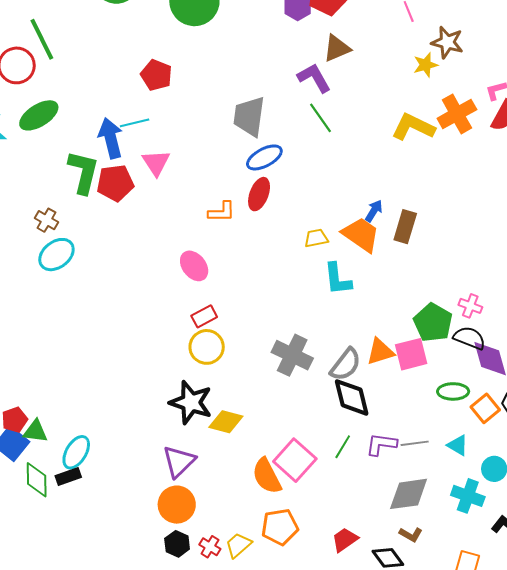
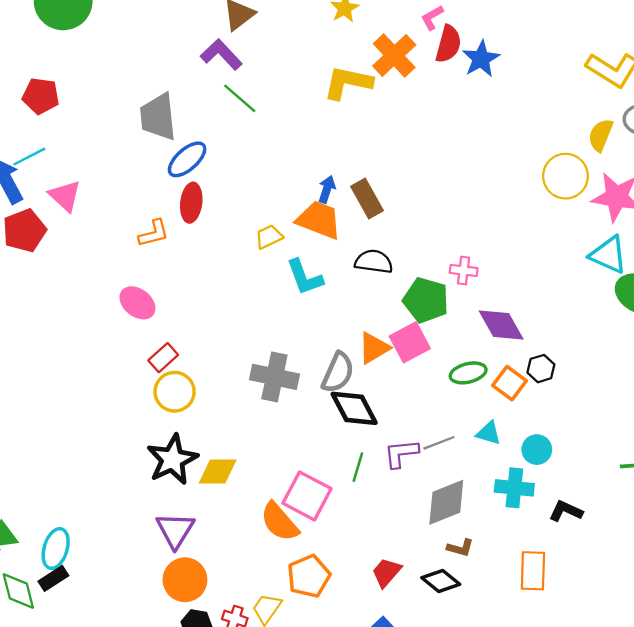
brown rectangle: (405, 227) -> (367, 198), turned -32
black semicircle: (469, 338) -> (374, 262), moved
black star: (191, 402) -> (172, 459), turned -30

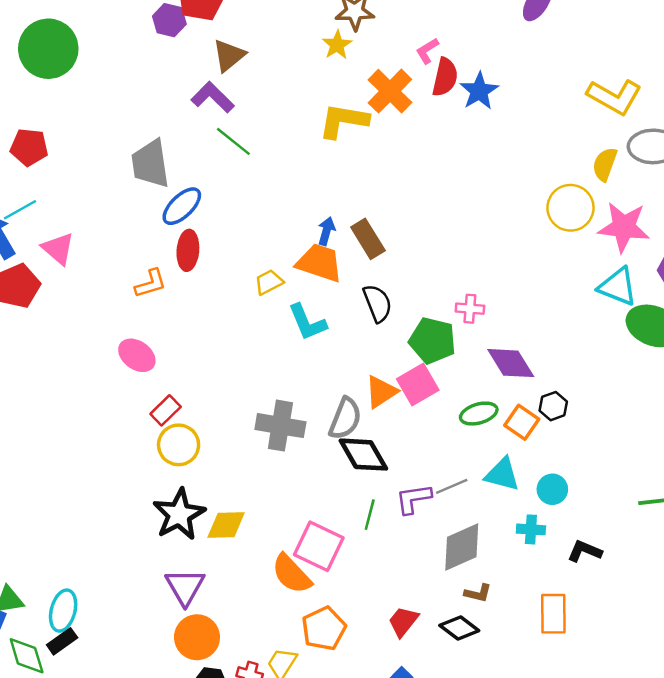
black semicircle: (374, 262) -> (377, 303), turned 63
cyan triangle: (489, 433) -> (502, 474), size x1.4
cyan cross: (514, 488) -> (531, 529), size x0.7

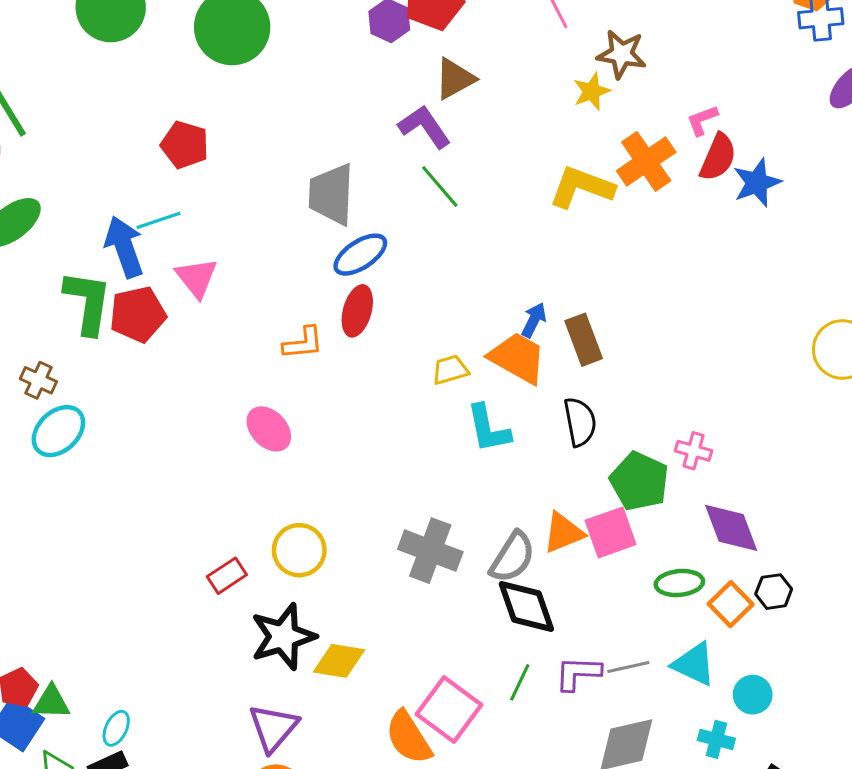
red rectangle: (166, 410) -> (227, 576), moved
cyan ellipse: (63, 611) -> (116, 728), size x0.7

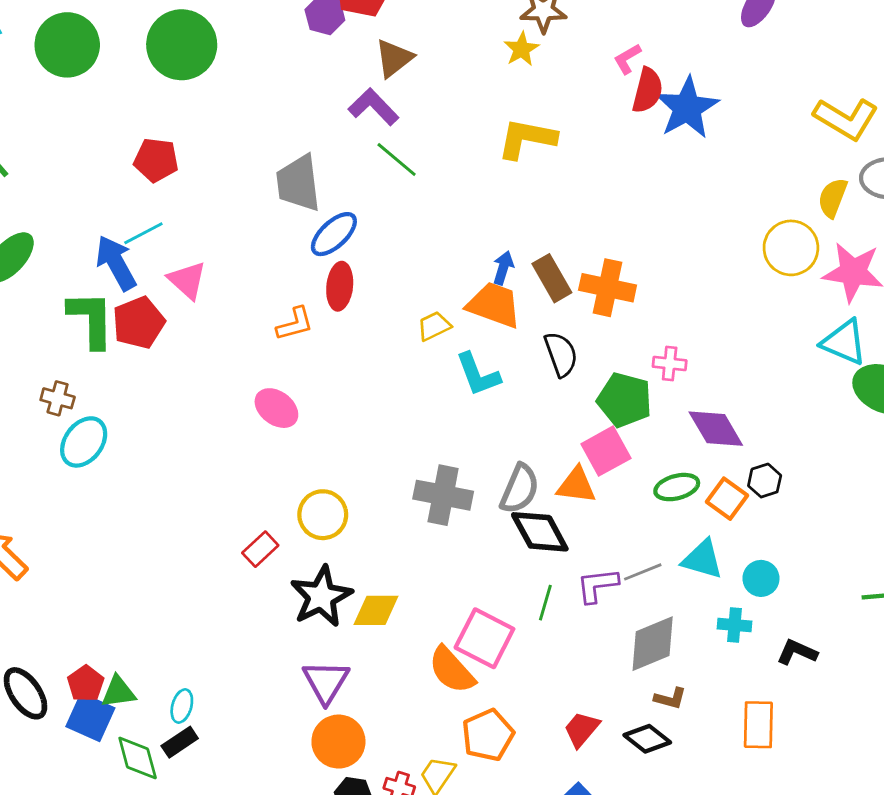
orange cross: (646, 161) -> (608, 288), moved, turned -34
blue star: (757, 183) -> (687, 108), size x1.4
orange triangle: (563, 533) -> (576, 485), moved, turned 39

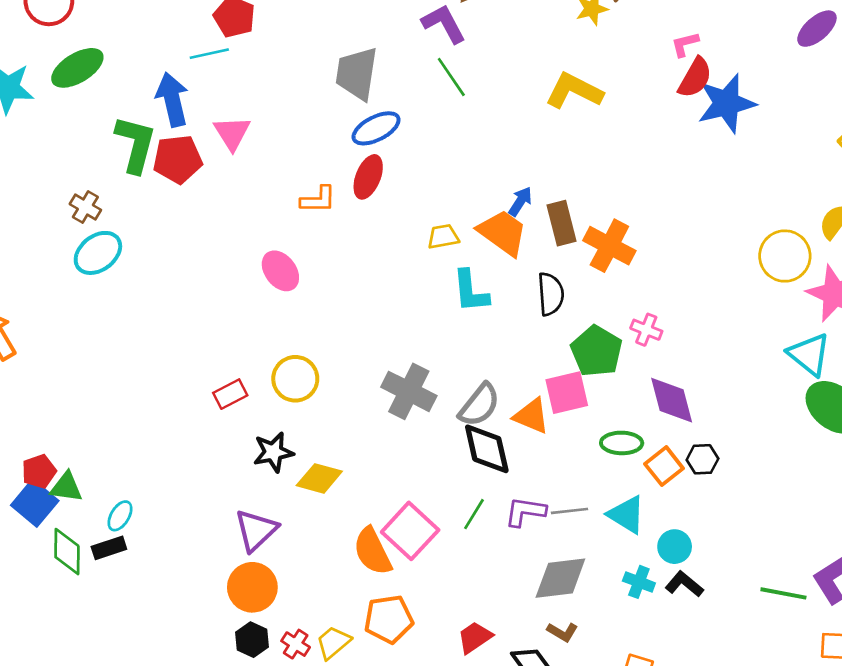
cyan line: (143, 233) -> (209, 54), moved
black star: (321, 596) -> (273, 452), size x0.7
black L-shape: (797, 652) -> (684, 584), moved

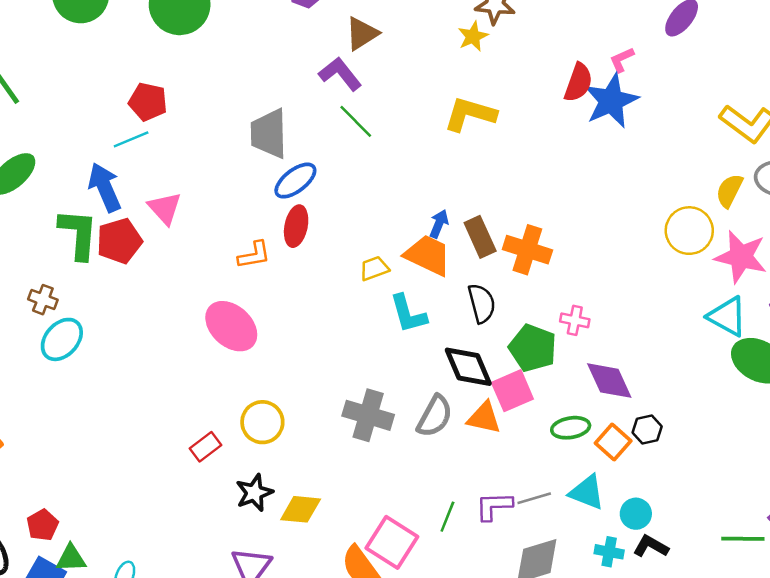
pink L-shape: (685, 44) -> (622, 60), moved
pink ellipse: (280, 271) -> (231, 326), size x1.4
black diamond: (487, 449) -> (468, 367), moved
red pentagon: (39, 471) -> (42, 525), moved

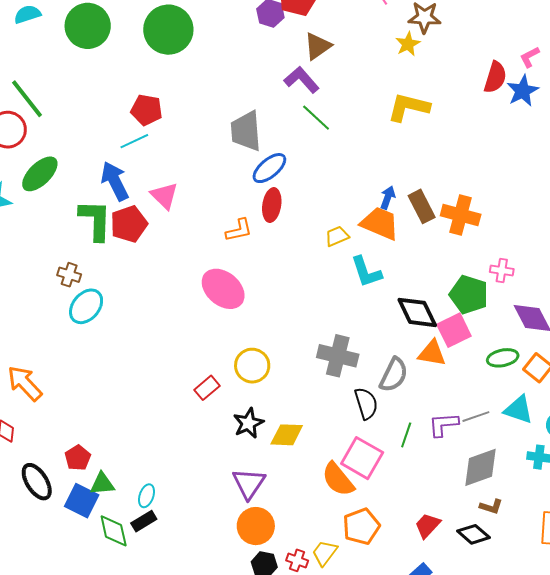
blue star: (611, 101) -> (523, 91), size x0.7
black semicircle: (482, 303) -> (366, 403), moved
gray semicircle: (435, 416) -> (394, 375), moved

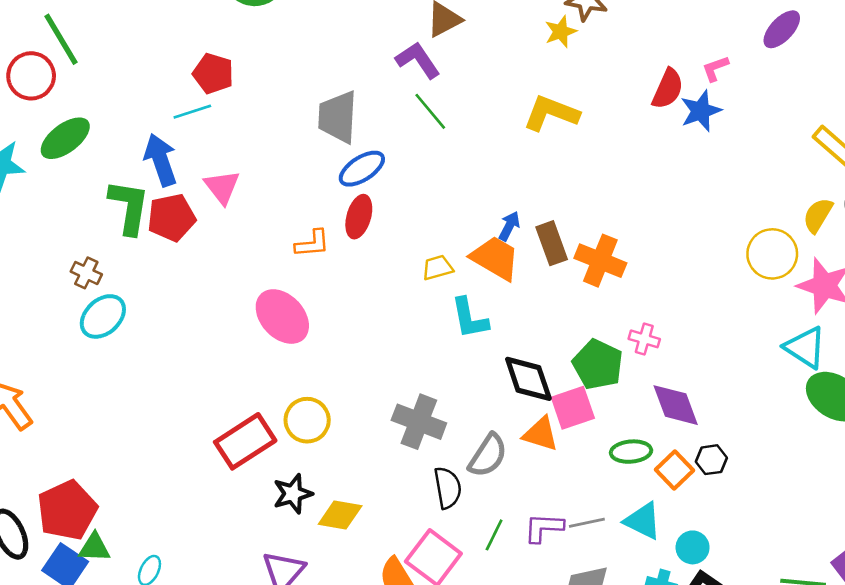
red rectangle: (207, 388) -> (245, 441), size x1.8
red pentagon: (78, 458) -> (67, 510), size x1.8

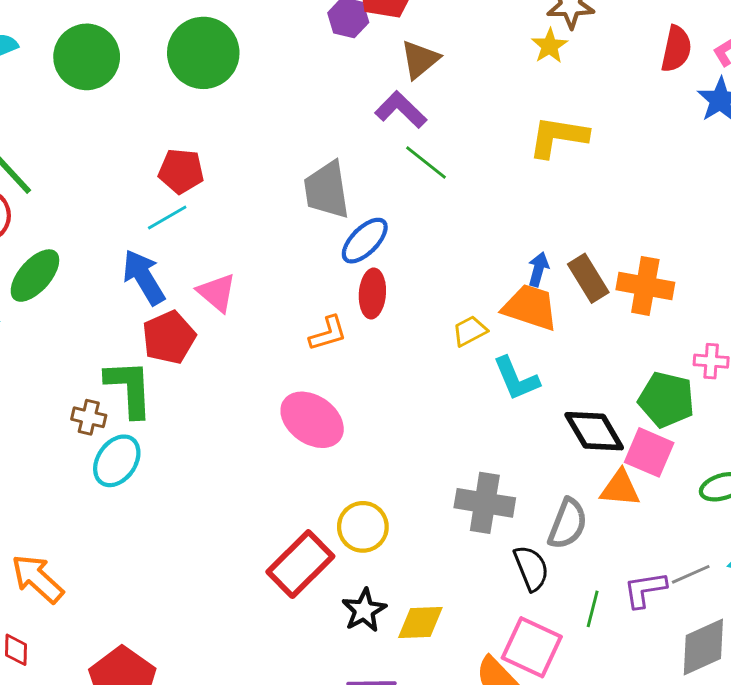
red semicircle: (668, 89) -> (676, 49), moved
green L-shape: (129, 207) -> (129, 388), moved
pink square: (573, 408) -> (649, 452), turned -36

